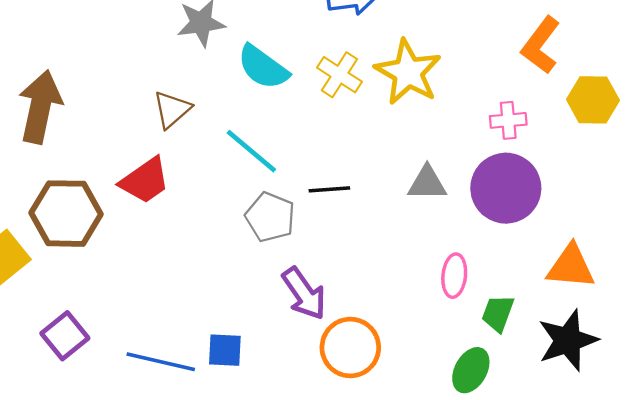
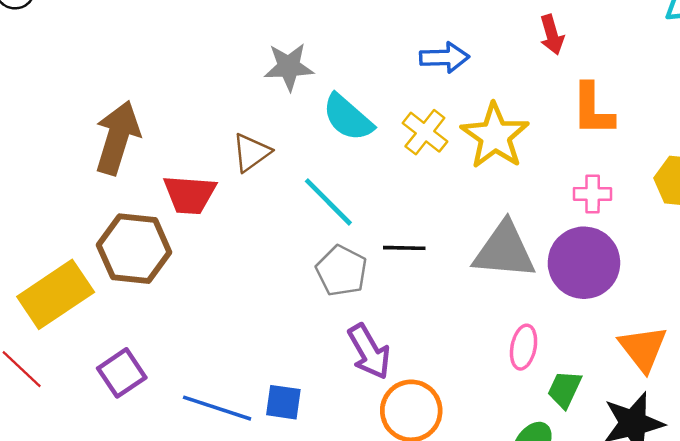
orange L-shape: (541, 45) -> (593, 110), moved, turned -42
red trapezoid: (145, 181) -> (190, 194), moved, turned 34
gray triangle: (427, 183) -> (504, 251), size x1.6
orange triangle: (571, 267) -> (643, 348), turned 42

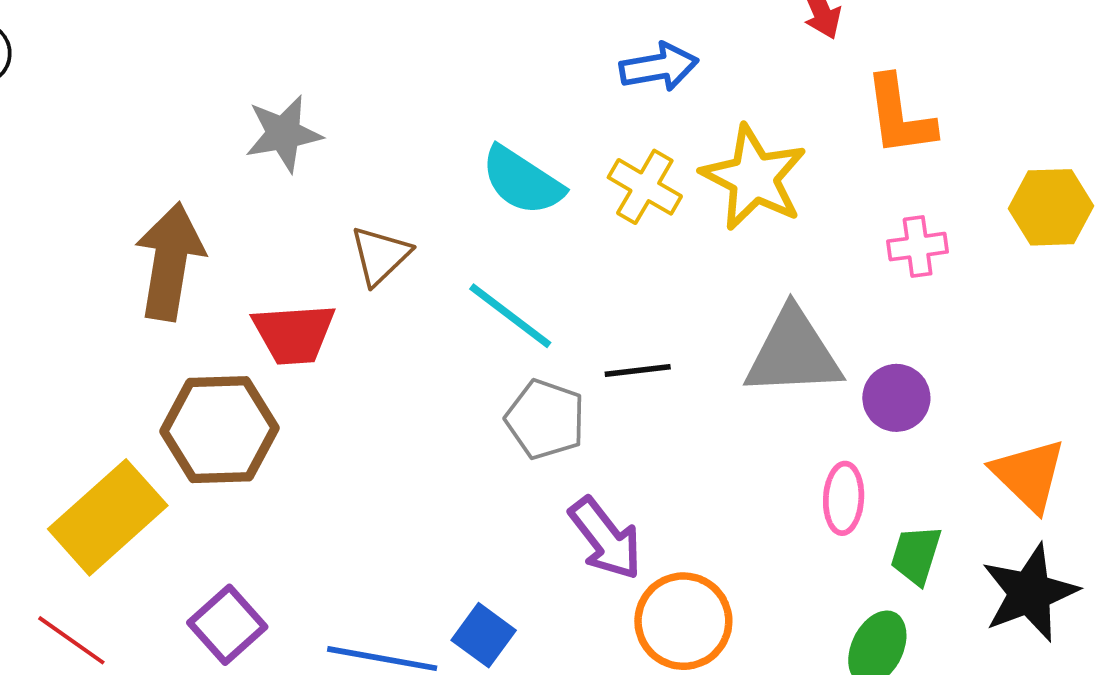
gray star: (289, 67) -> (284, 134), moved
purple circle: (584, 263) -> (896, 398), moved, size x0.6
blue square: (283, 402) -> (484, 635), turned 36

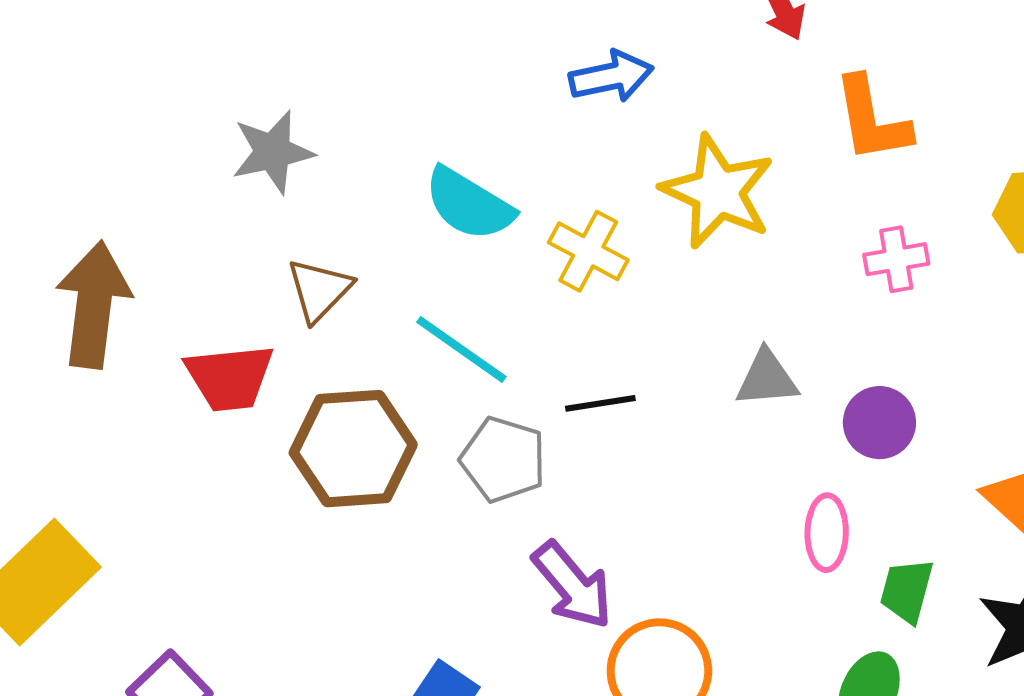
gray star: (284, 134) -> (273, 152), moved
yellow cross: (645, 187) -> (588, 251), moved
gray triangle: (793, 353) -> (767, 378), size x0.6
brown hexagon: (219, 430) -> (353, 449), moved

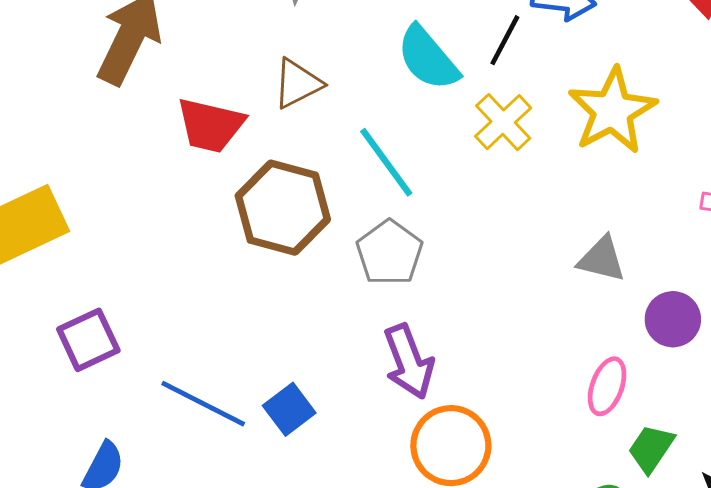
black line: (600, 403) -> (505, 40), moved, turned -72

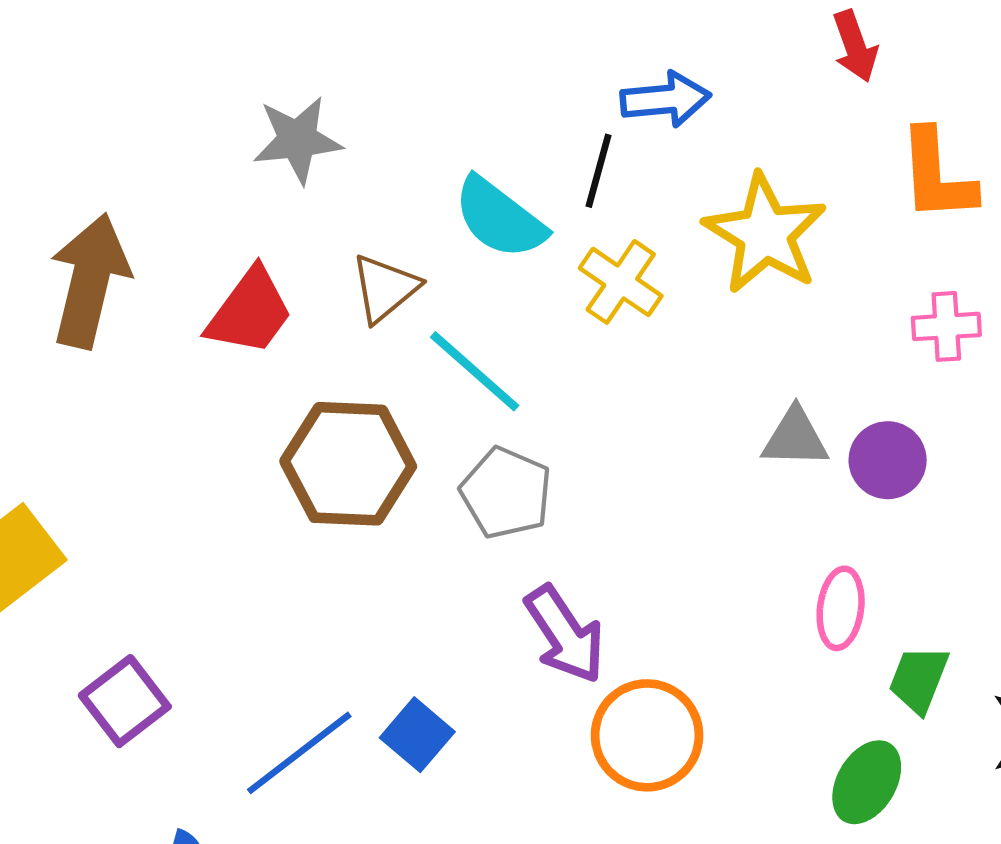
brown triangle: (298, 84) -> (385, 288), moved
red trapezoid: (210, 125) -> (250, 312), moved, turned -54
purple circle: (673, 319) -> (888, 460), moved
blue line: (203, 404) -> (299, 753), turned -52

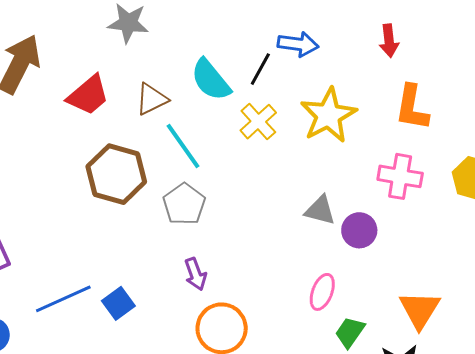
pink cross: (946, 326) -> (400, 176), size x1.4
purple arrow: (565, 634) -> (195, 274), size x0.7

